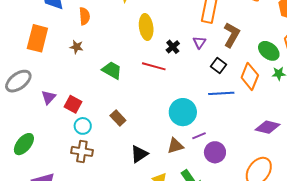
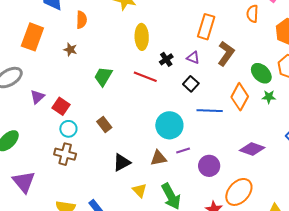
purple triangle: (199, 42) -> (193, 58), turned -48
black square: (219, 65) -> (191, 84), moved
green trapezoid: (112, 70) -> (103, 76), turned -95
purple circle: (215, 152) -> (209, 166), moved

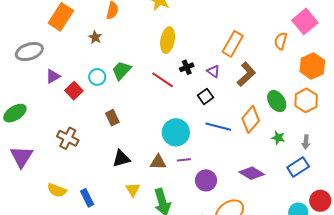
green star: (269, 97) -> (278, 138), moved
cyan circle: (68, 129) -> (97, 77), moved

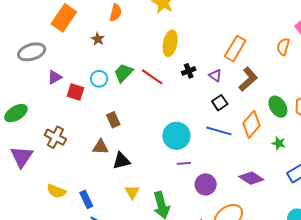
red line: (163, 80) -> (152, 77), moved
red square: (74, 91) -> (75, 92), turned -30
black square: (206, 96) -> (220, 103), moved
brown cross: (68, 138) -> (55, 137), moved
brown triangle: (158, 162) -> (100, 147), moved

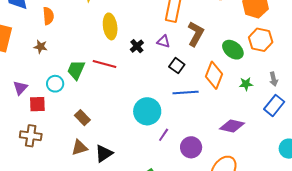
purple triangle: (55, 77) -> (20, 88), moved
brown cross: (55, 137) -> (31, 136), moved
purple line: (184, 163) -> (164, 135), turned -32

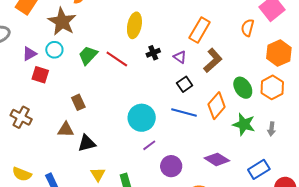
brown star: (41, 47) -> (62, 22), size x2.0
cyan circle: (55, 84) -> (54, 50), moved
green star: (246, 84) -> (244, 124), size x1.6
blue rectangle: (274, 105) -> (259, 169), moved
brown cross: (31, 136) -> (21, 117), moved

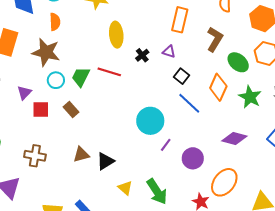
cyan circle: (54, 50) -> (56, 80), moved
brown L-shape: (213, 60) -> (215, 39), moved
brown rectangle: (78, 102) -> (71, 109), moved
blue line: (184, 113) -> (189, 103), turned 45
green star: (244, 124) -> (250, 97), turned 30

